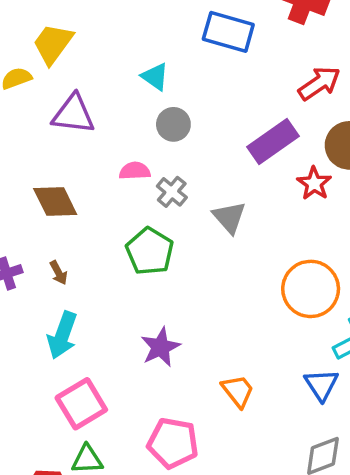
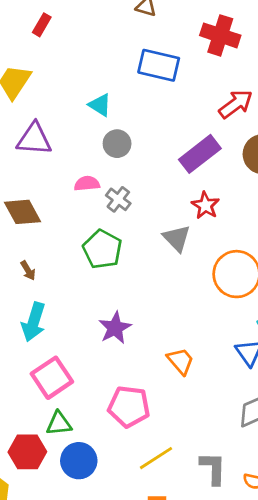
red star: (314, 183) -> (205, 205), moved
gray triangle: (229, 217) -> (177, 238), moved

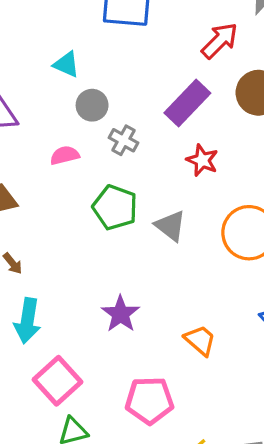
gray cross: (118, 199) -> (124, 140), moved
gray triangle: (177, 238) -> (170, 226), moved
green pentagon: (102, 249) -> (115, 207), moved

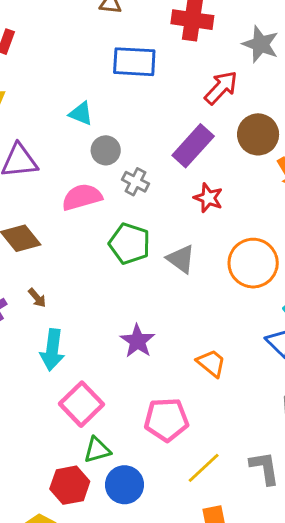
pink semicircle: (65, 155) -> (82, 197), size x1.5

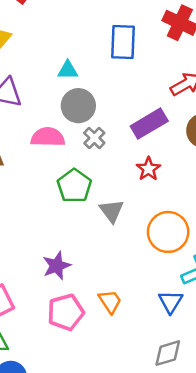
blue rectangle: (134, 62) -> (123, 42), turned 72
cyan triangle: (81, 114) -> (68, 70), turned -40
gray circle: (106, 150) -> (78, 106), size x1.4
pink pentagon: (166, 420) -> (66, 312), moved, turned -30

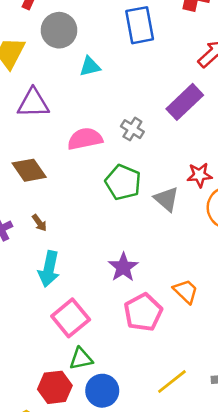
gray circle: (78, 106) -> (59, 30), moved
red star: (148, 169) -> (199, 175), moved, turned -30

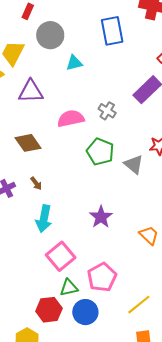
pink pentagon: (143, 312) -> (102, 277), moved

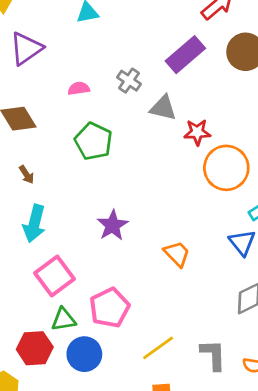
purple triangle: (31, 91) -> (26, 48), turned -36
pink semicircle: (71, 119) -> (79, 88), size x0.6
green pentagon: (100, 152) -> (93, 141), moved
gray triangle: (134, 164) -> (163, 108), moved, turned -30

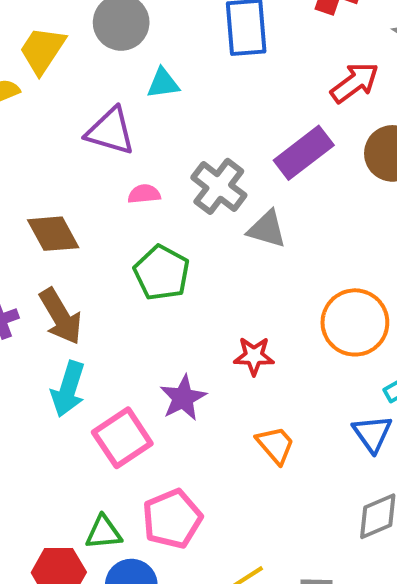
purple triangle: (26, 48) -> (110, 131), moved, turned 48
gray cross: (129, 81) -> (219, 186), size x1.5
red star: (197, 132) -> (254, 356), moved
brown arrow: (27, 175) -> (61, 316), size x2.0
pink square: (55, 276) -> (122, 438), moved

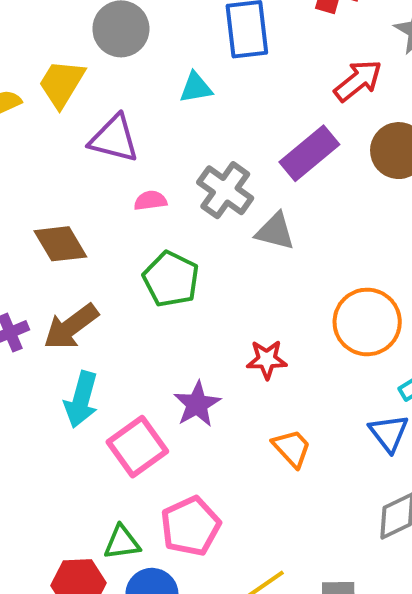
yellow trapezoid: (42, 50) -> (62, 83), moved
cyan triangle: (163, 83) -> (196, 88), moved
brown arrow: (61, 316) -> (71, 327), turned 86

